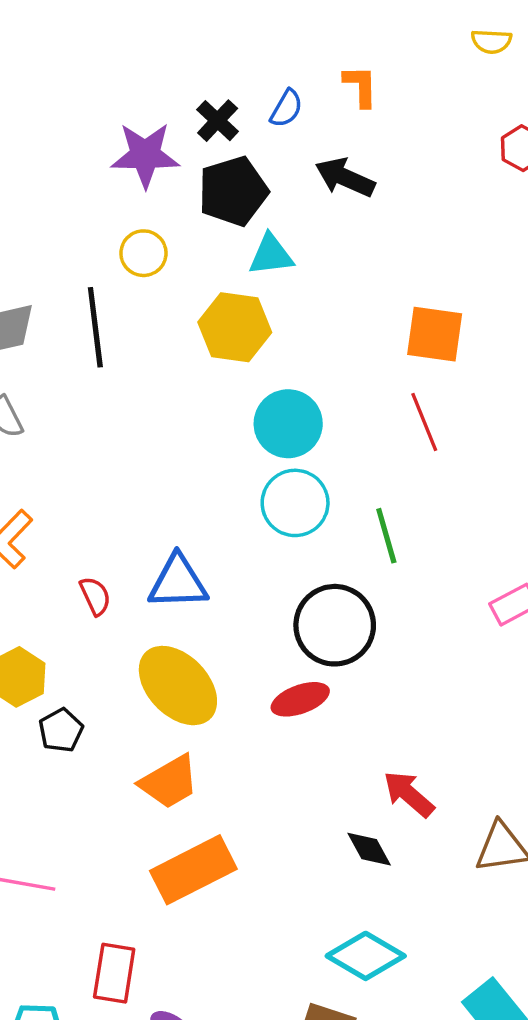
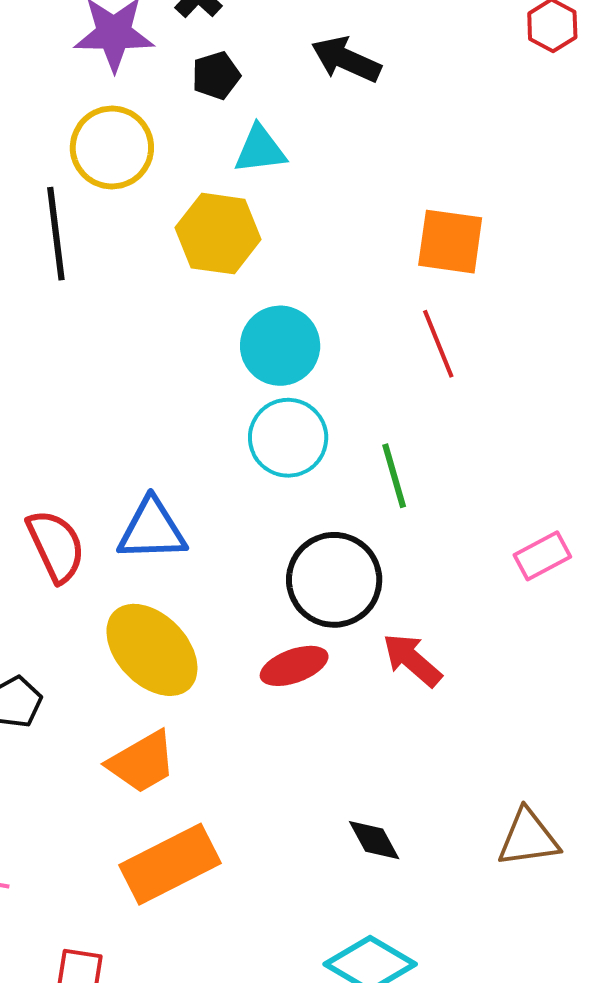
black pentagon: (233, 191) -> (216, 75), size x0.6
yellow circle: (143, 253) -> (112, 148), size x1.5
red semicircle: (95, 596) -> (56, 546), size x1.6
red arrow: (409, 794) -> (412, 660), moved

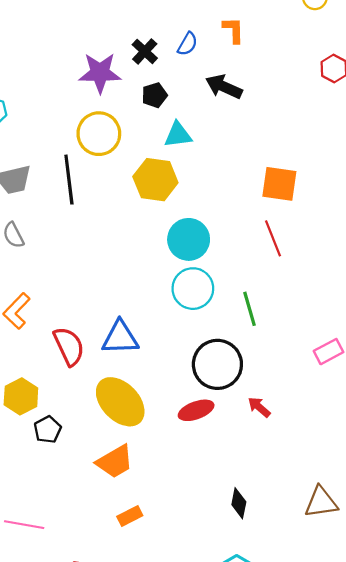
red arrow: (412, 660) -> (259, 407), size x0.7
black diamond: (374, 840) -> (239, 503), turned 40
orange rectangle: (170, 864) -> (130, 516), size x0.5

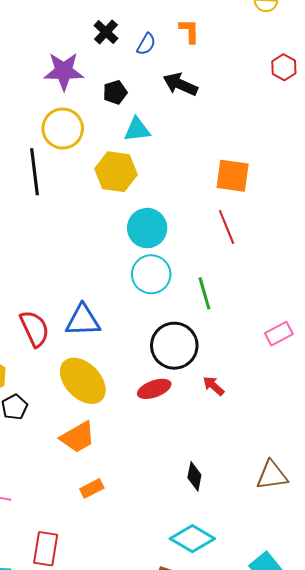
black cross: (145, 51) -> (106, 32), moved

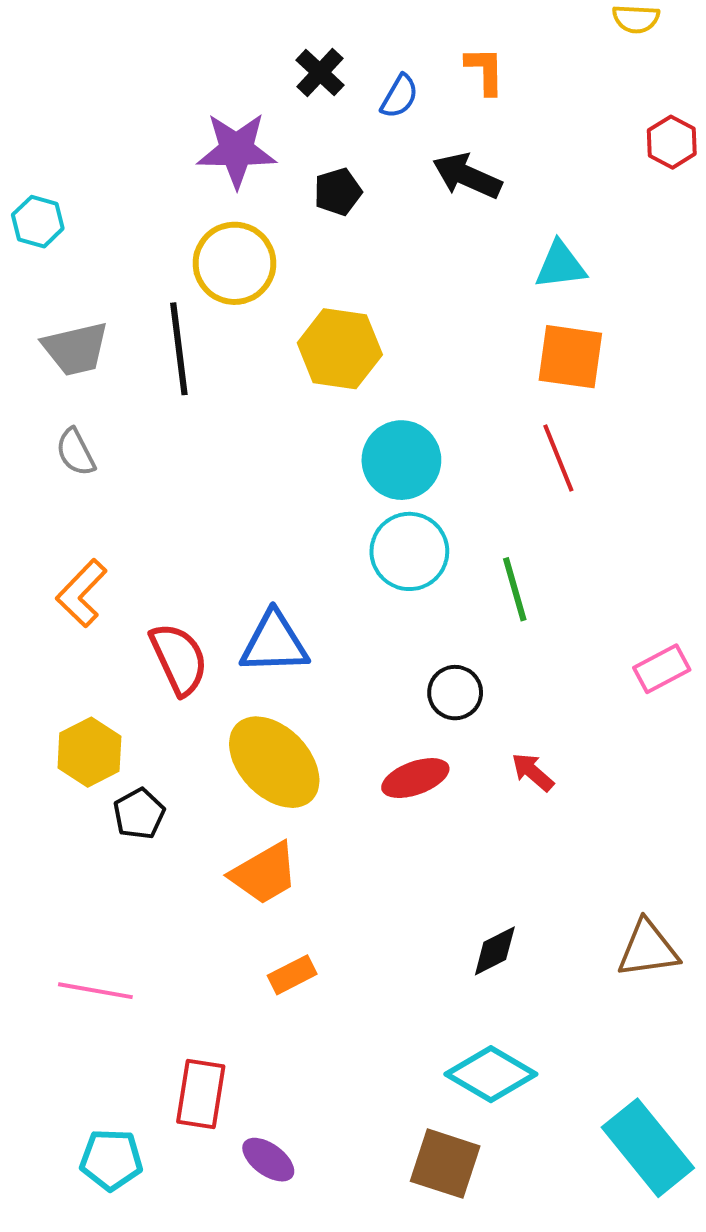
cyan triangle: (137, 130) -> (560, 265), moved
black circle: (174, 346) -> (455, 693), size x0.6
black diamond: (194, 476) -> (495, 951), turned 52

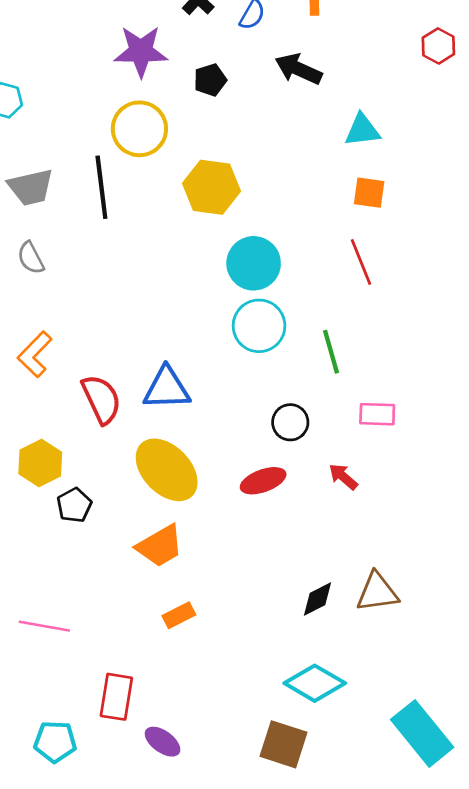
orange square: (570, 357) -> (369, 193), size x0.7
pink rectangle: (662, 669) -> (377, 414), moved, turned 30
brown triangle: (648, 949) -> (377, 592), moved

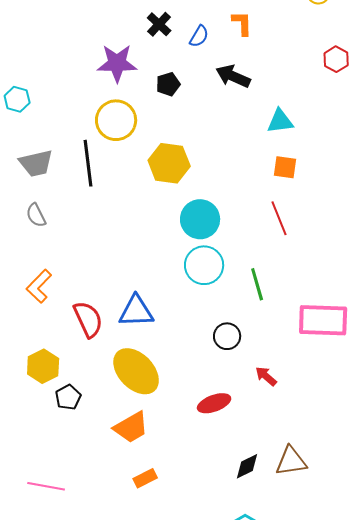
pink rectangle: (377, 414) -> (323, 320), moved, size x1.8
red ellipse: (263, 481) -> (214, 403), moved

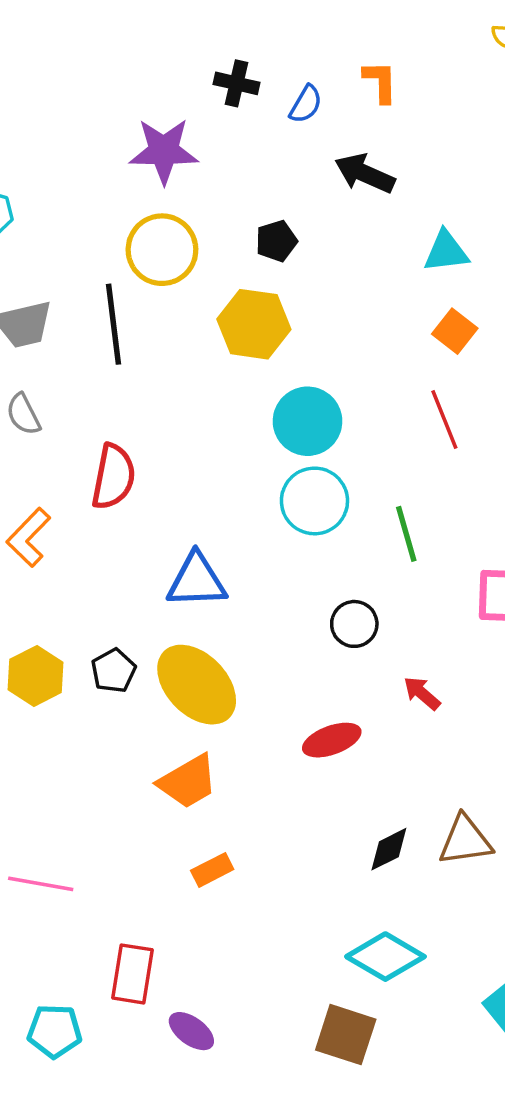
black cross: (159, 24) -> (236, 83), turned -30
black pentagon: (168, 84) -> (276, 241), moved
orange square: (285, 167) -> (455, 331), turned 30
red semicircle: (88, 319) -> (113, 477), moved, turned 36
black pentagon: (68, 397) -> (113, 671), moved

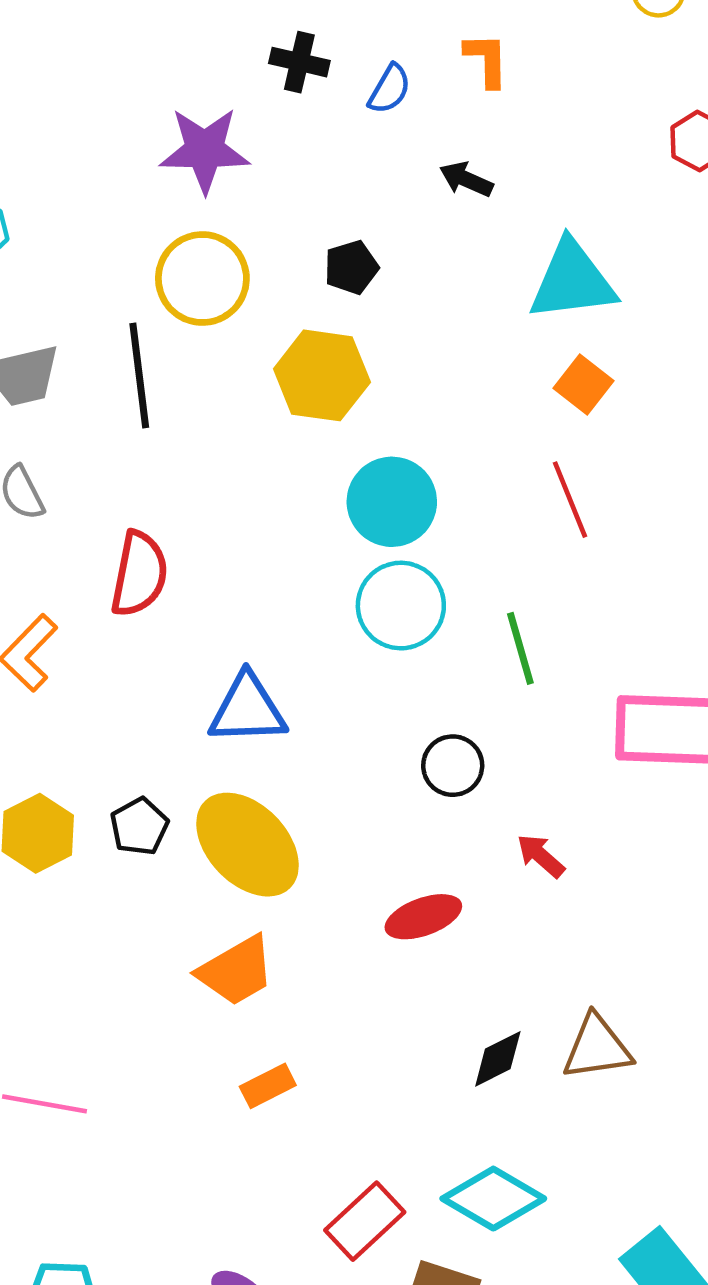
black arrow: (365, 173) -> (466, 179), size x0.7
cyan triangle: (446, 251) -> (572, 281), size x1.5
red rectangle: (133, 974) -> (365, 1221), moved, turned 38

